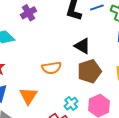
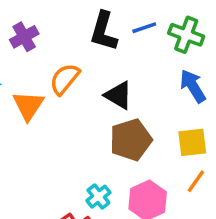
orange semicircle: (51, 68) -> (65, 79), moved, turned 138
orange triangle: (28, 96) -> (28, 106), moved

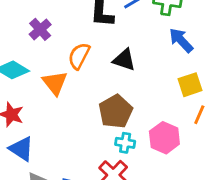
brown pentagon: (131, 140) -> (116, 111), moved
cyan cross: (98, 197) -> (125, 143), turned -30

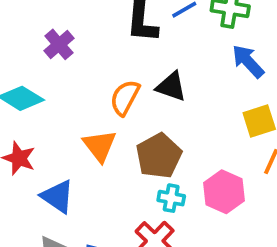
orange semicircle: (79, 56) -> (125, 98), moved
orange triangle: (55, 83) -> (100, 146), moved
blue triangle: (21, 149) -> (58, 196), moved

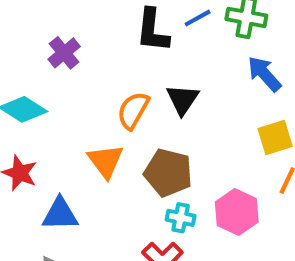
black triangle: (171, 87) -> (182, 100), turned 44
brown pentagon: (159, 156) -> (168, 173), turned -30
blue triangle: (58, 196) -> (60, 214), turned -36

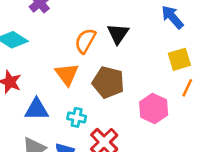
cyan cross: (181, 218) -> (77, 117), moved

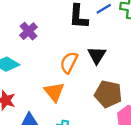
brown pentagon: (108, 82) -> (108, 94), moved

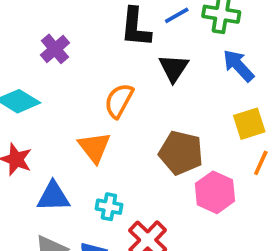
black triangle: (97, 55) -> (174, 68), moved

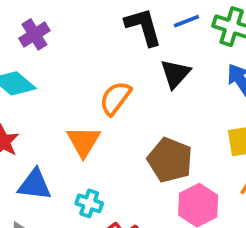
black L-shape: (136, 27) -> (143, 27), turned 150
purple cross: (55, 49) -> (34, 34), moved

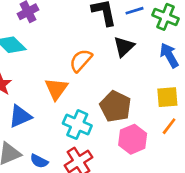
blue triangle: (35, 185) -> (20, 116), turned -35
cyan cross: (89, 203) -> (77, 125), moved, size x1.5

